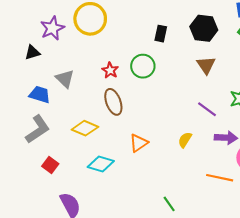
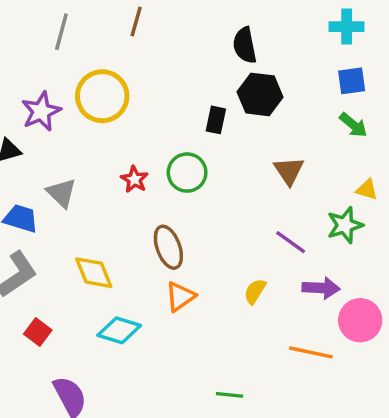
black hexagon: (204, 28) -> (260, 94), moved
brown ellipse: (113, 102) -> (168, 247), moved
yellow diamond: (85, 128) -> (94, 273), turned 45
green line: (169, 204) -> (229, 395), turned -49

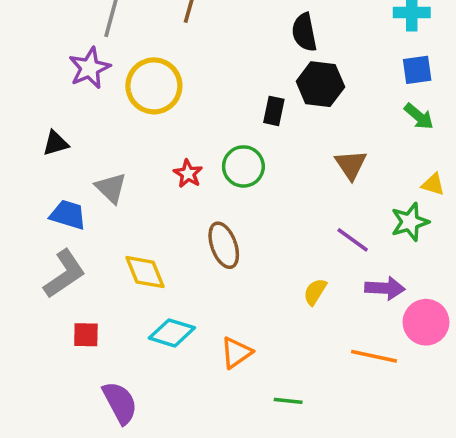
purple star: (41, 111) -> (89, 68), moved
orange triangle: (180, 296) -> (236, 353), moved
red square: (38, 332) -> (86, 335), turned -36

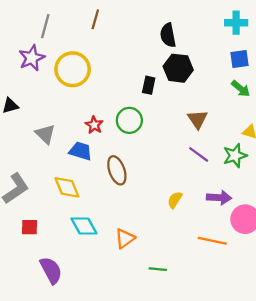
blue trapezoid: (68, 215) -> (81, 151), moved
purple line: (353, 240) -> (199, 154), moved
cyan diamond: (172, 333) -> (84, 226), turned 44

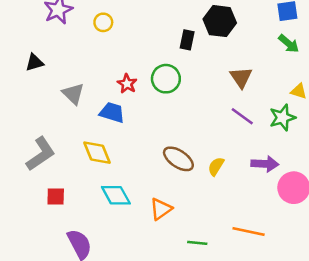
yellow circle: (73, 69) -> (103, 22), size x0.5
brown ellipse: (117, 170) -> (178, 159), moved, turned -36
orange line: (212, 241) -> (249, 232), moved

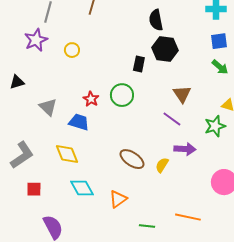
purple line: (242, 116) -> (172, 119), moved
purple arrow: (265, 164) -> (185, 149), moved

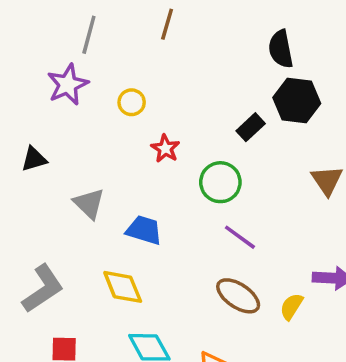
black rectangle: (139, 64) -> (251, 127), turned 35
red star: (91, 99) -> (165, 148), moved
purple line: (172, 119) -> (240, 237), moved

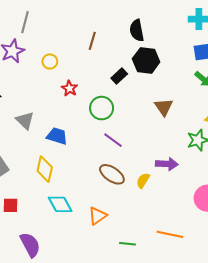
brown line: (167, 24) -> (92, 41), moved
yellow diamond: (123, 287) -> (45, 169), turned 35

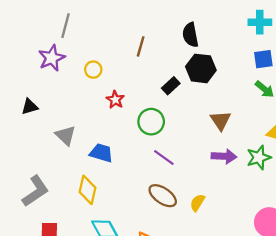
purple arrow: (167, 164) -> (224, 156), moved

